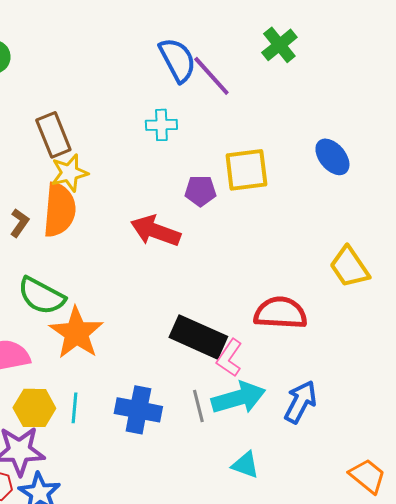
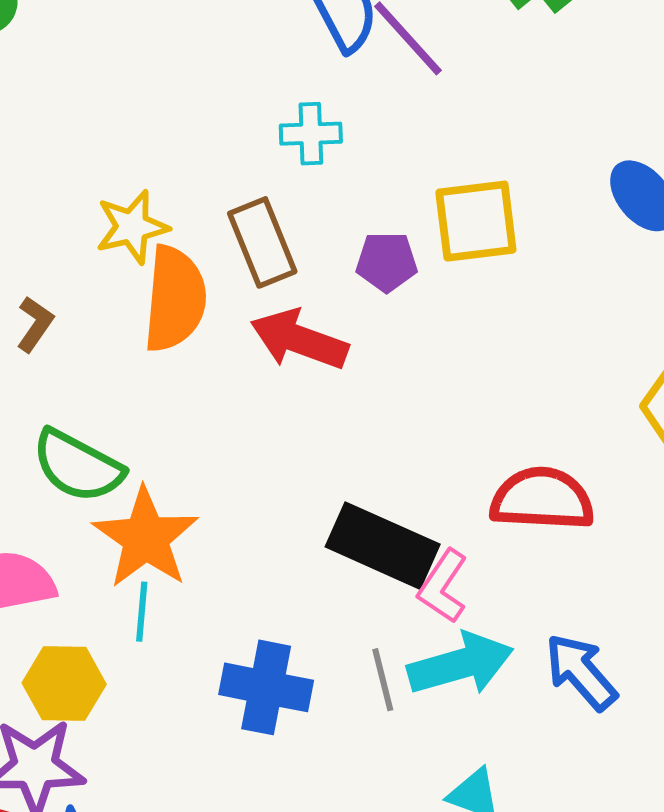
brown rectangle: (53, 135) -> (262, 242), moved
orange semicircle: (59, 210) -> (175, 299), moved
blue arrow: (300, 402) -> (581, 672), turned -69
cyan line: (74, 408) -> (142, 612), moved

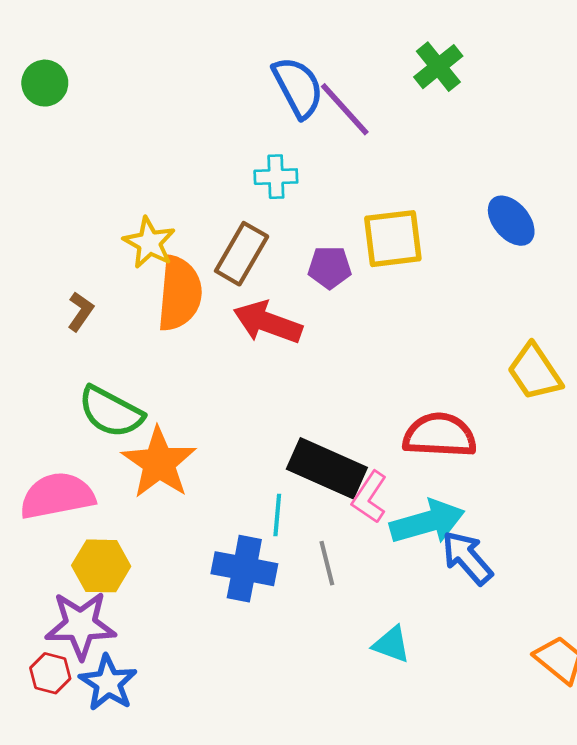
yellow star: (132, 227) -> (149, 243), turned -30
brown rectangle: (262, 242) -> (242, 254), turned 52
cyan line: (142, 612) -> (277, 515), moved
cyan arrow: (460, 664) -> (427, 522), moved

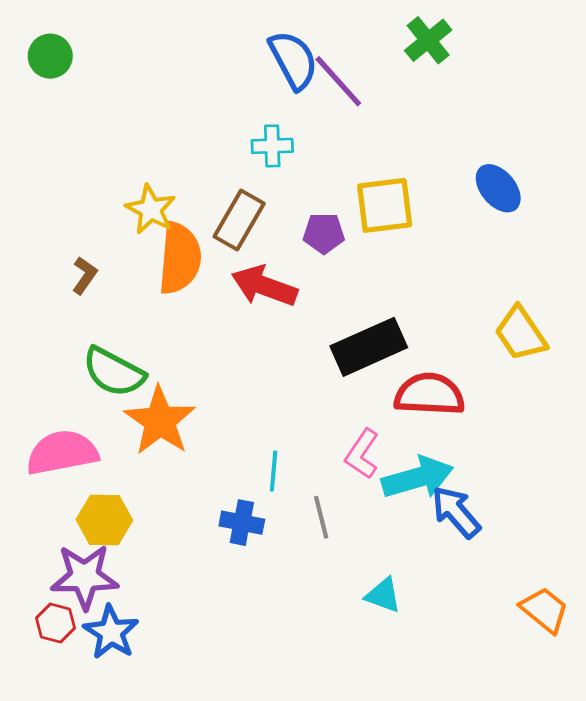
black rectangle: (327, 468) -> (369, 347), moved, turned -48
blue cross: (244, 569) -> (242, 523), size x0.7

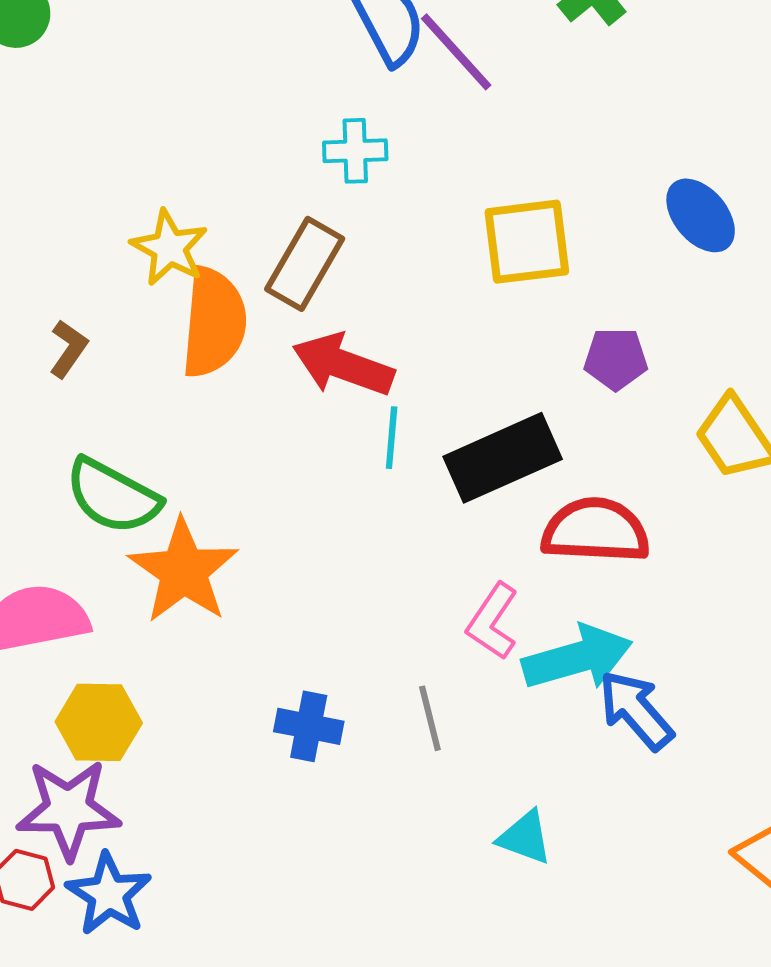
purple pentagon: (324, 233) -> (616, 359), moved
cyan line: (274, 471) -> (392, 438), moved

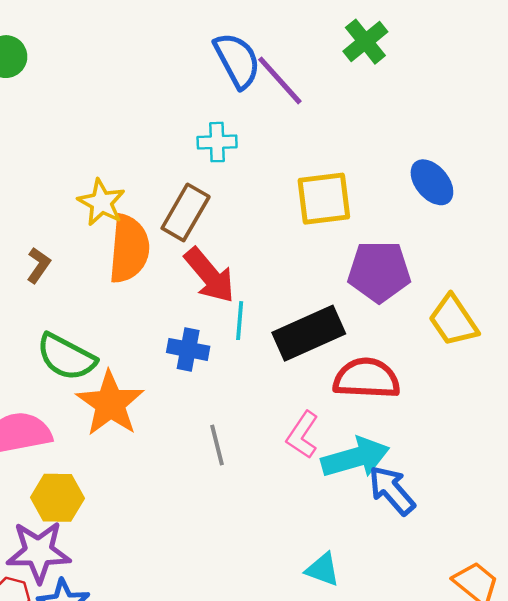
purple pentagon: (616, 359) -> (379, 272), size x1.6
red arrow: (343, 365) -> (209, 275), turned -150
gray line: (430, 718) -> (217, 445), moved
blue cross: (309, 726) -> (188, 349), moved

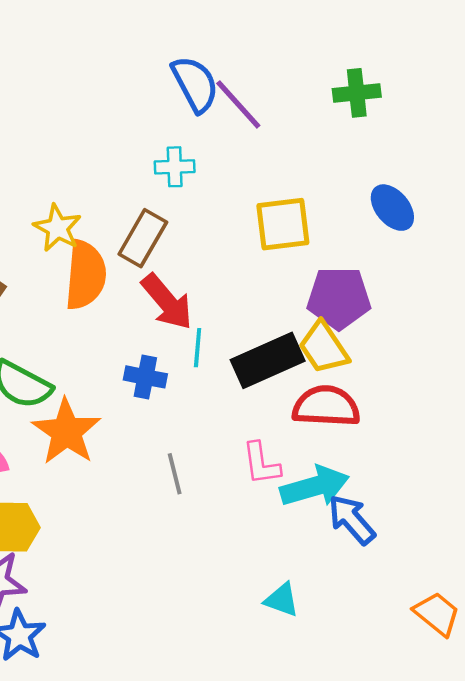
green cross: (365, 42) -> (357, 93), moved, turned 33
yellow trapezoid: (453, 321) -> (324, 348), moved
pink L-shape: (303, 435) -> (261, 464), turned -42

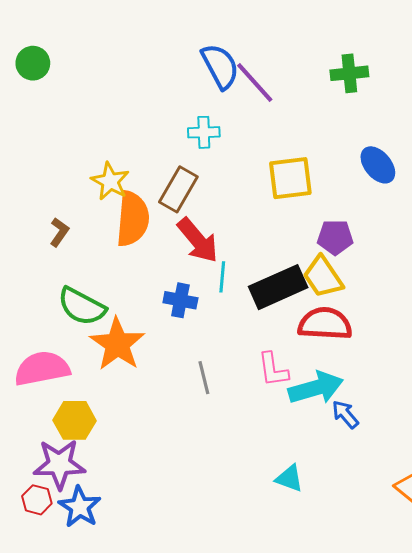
purple pentagon: (339, 298) -> (335, 237), size x0.7
blue arrow: (352, 520) -> (345, 414), size x0.7

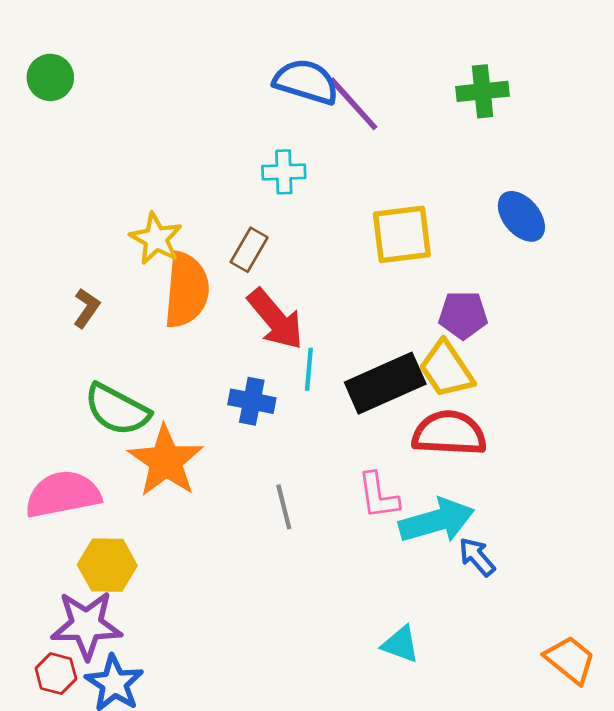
blue semicircle: (220, 66) -> (306, 82), turned -45
brown rectangle: (178, 189) -> (249, 250), size x0.7

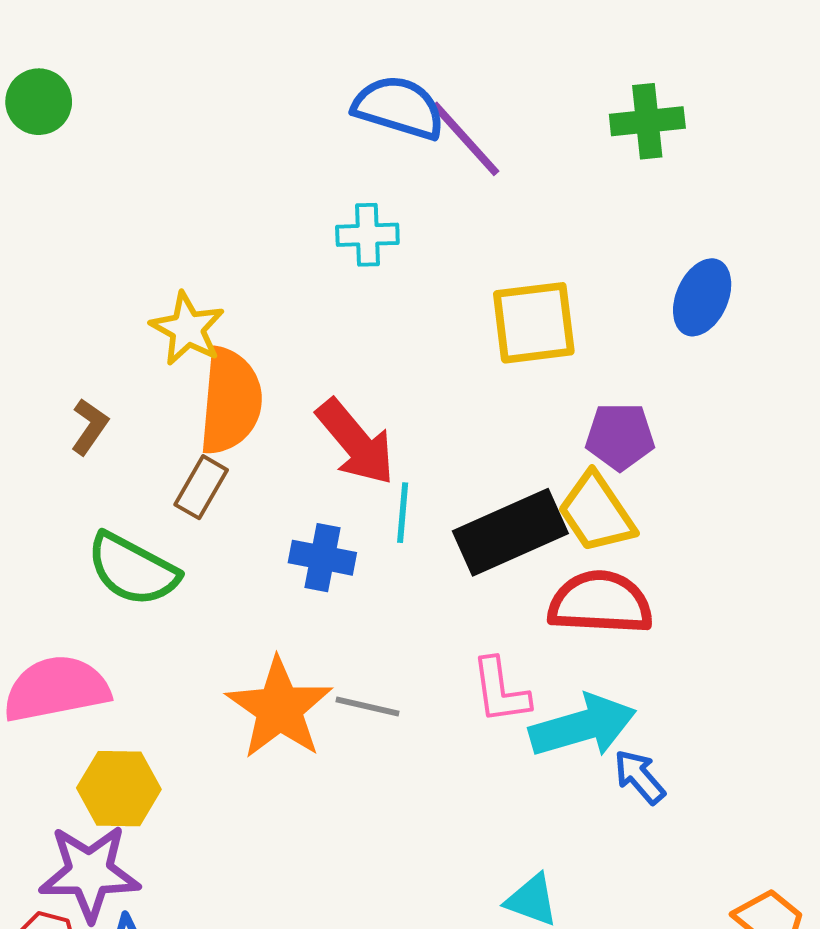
blue ellipse: (521, 216) -> (702, 297), turned 64
brown rectangle: (249, 250) -> (201, 487), moved
orange star: (166, 461) -> (279, 708), moved
gray line: (284, 507) -> (367, 706), turned -63

